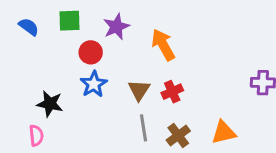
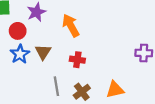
brown triangle: (139, 90) -> (43, 52), moved
red cross: (172, 92) -> (77, 60), turned 32

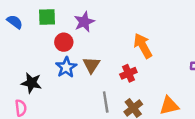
orange arrow: (71, 25) -> (143, 46), moved
red cross: (77, 60) -> (128, 73), turned -32

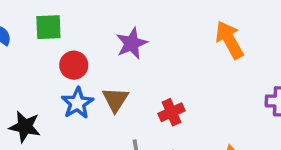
purple star: (84, 22) -> (132, 43), moved
orange arrow: (143, 46) -> (229, 40), moved

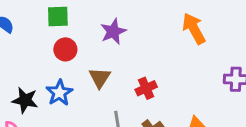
green square: (48, 27) -> (58, 17), moved
blue star: (77, 103) -> (59, 93), moved

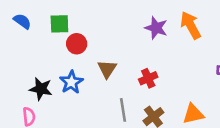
green square: (58, 17) -> (59, 24), moved
purple star: (113, 31) -> (156, 28), moved, turned -30

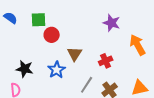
orange arrow: (191, 25) -> (138, 45), moved
blue star: (71, 82) -> (57, 70), moved
gray line: (123, 110) -> (87, 85), turned 42

